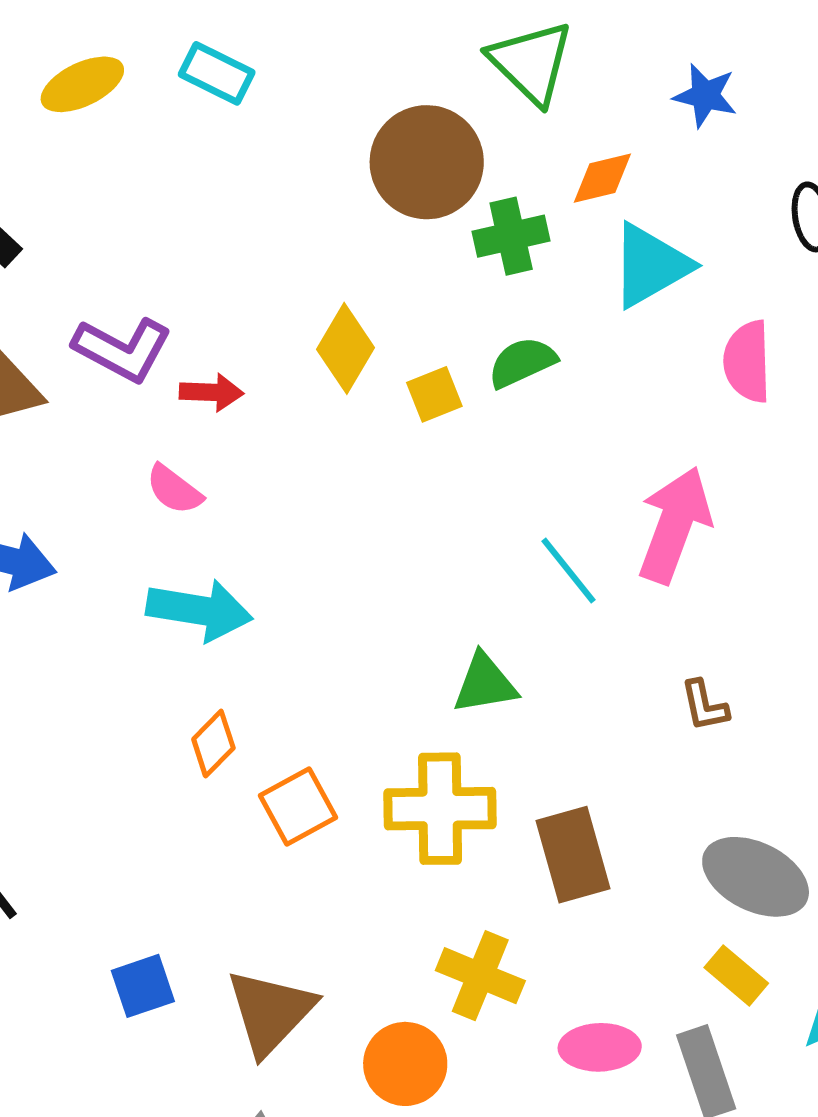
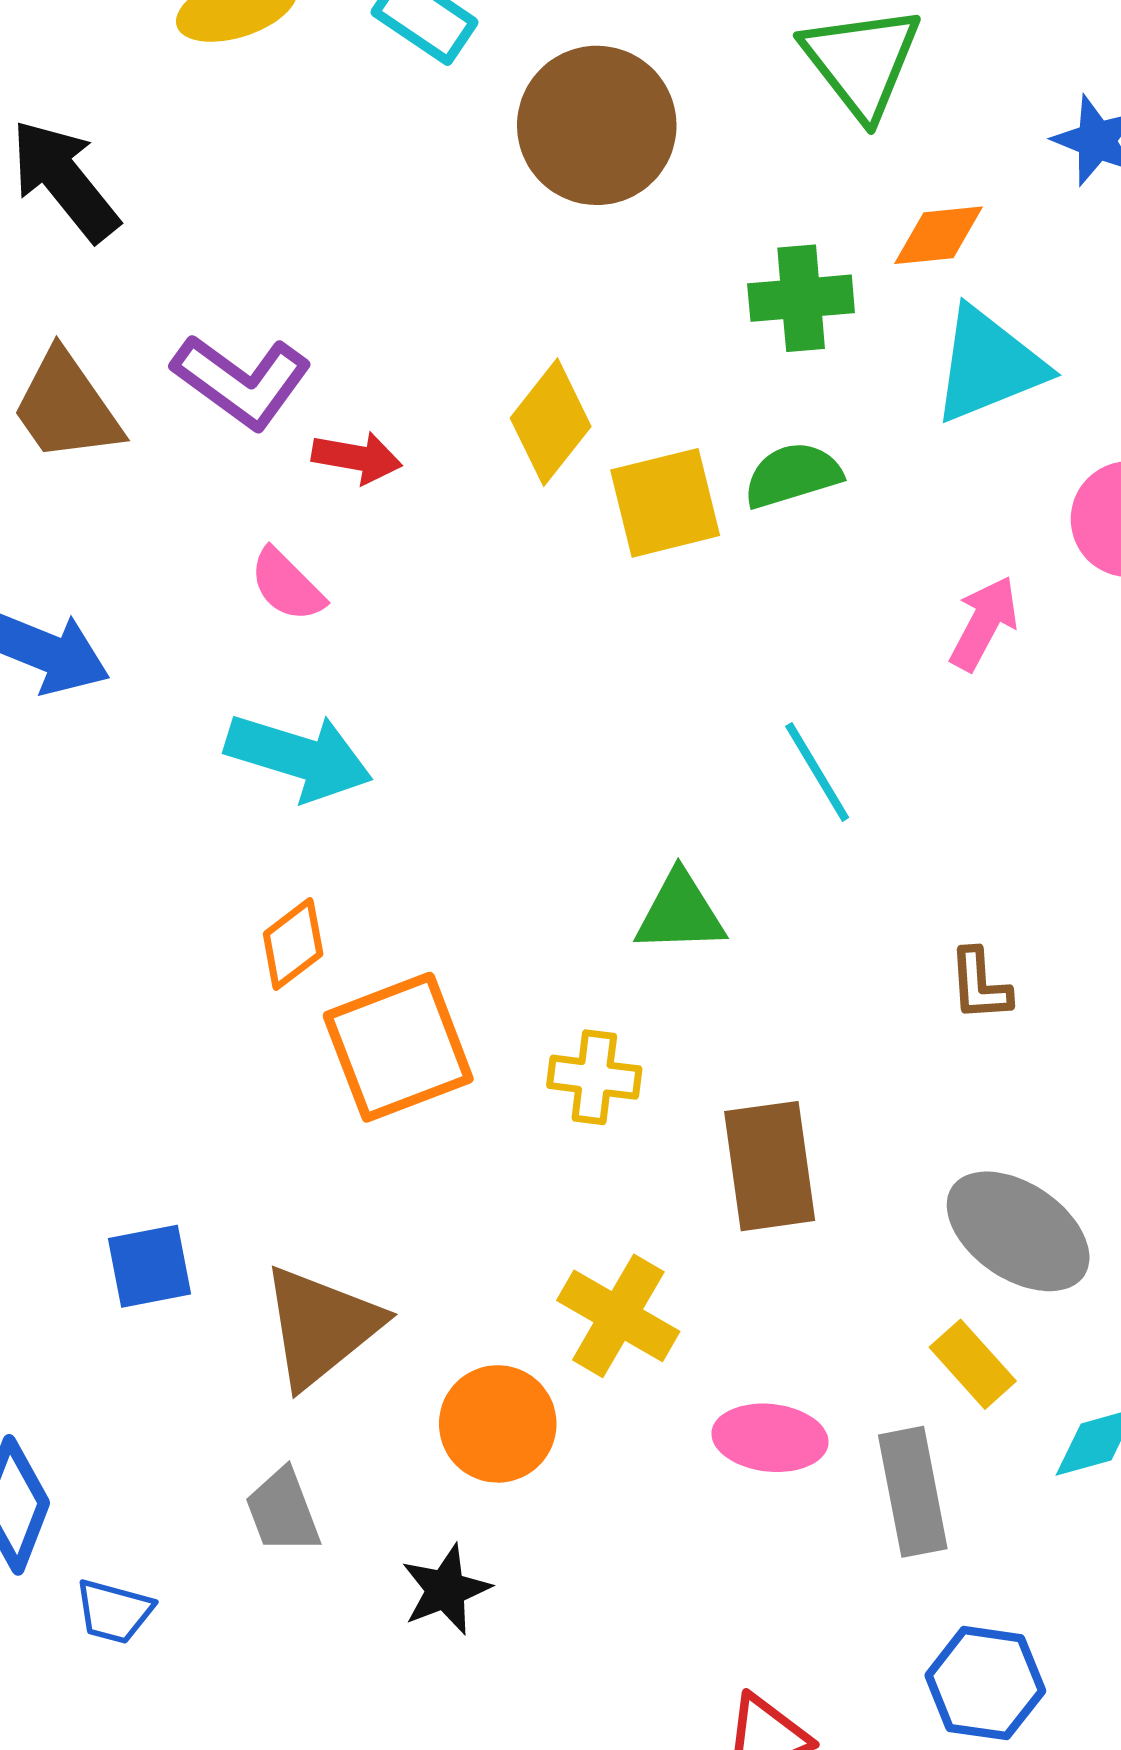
brown circle: (427, 162) -> (597, 125), moved
yellow square: (434, 394) -> (665, 503), size x1.5
pink arrow: (675, 525) -> (984, 623), moved, size x0.6
orange square: (298, 806) -> (398, 1047), size x1.4
yellow cross: (440, 809) -> (594, 1077), size x0.6

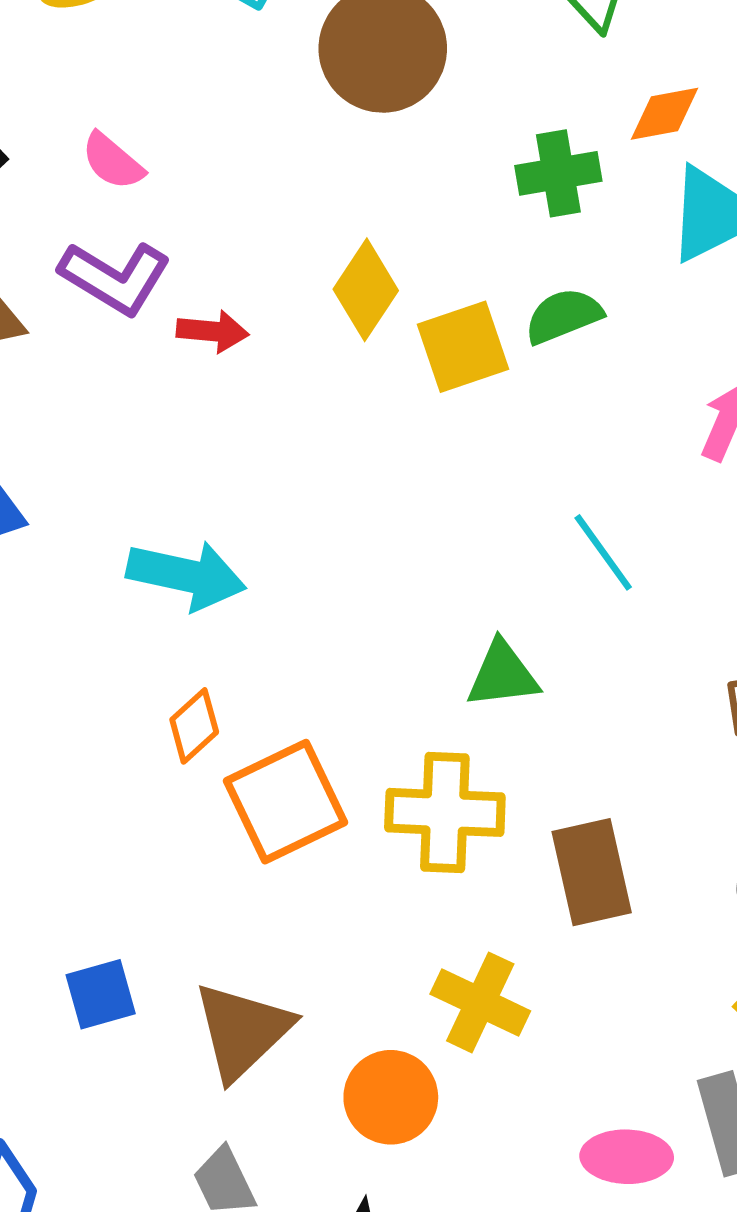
pink semicircle: (287, 585) -> (113, 161), moved
yellow cross: (594, 1077) -> (445, 812), size x1.6
pink ellipse: (770, 1438) -> (627, 1157), moved

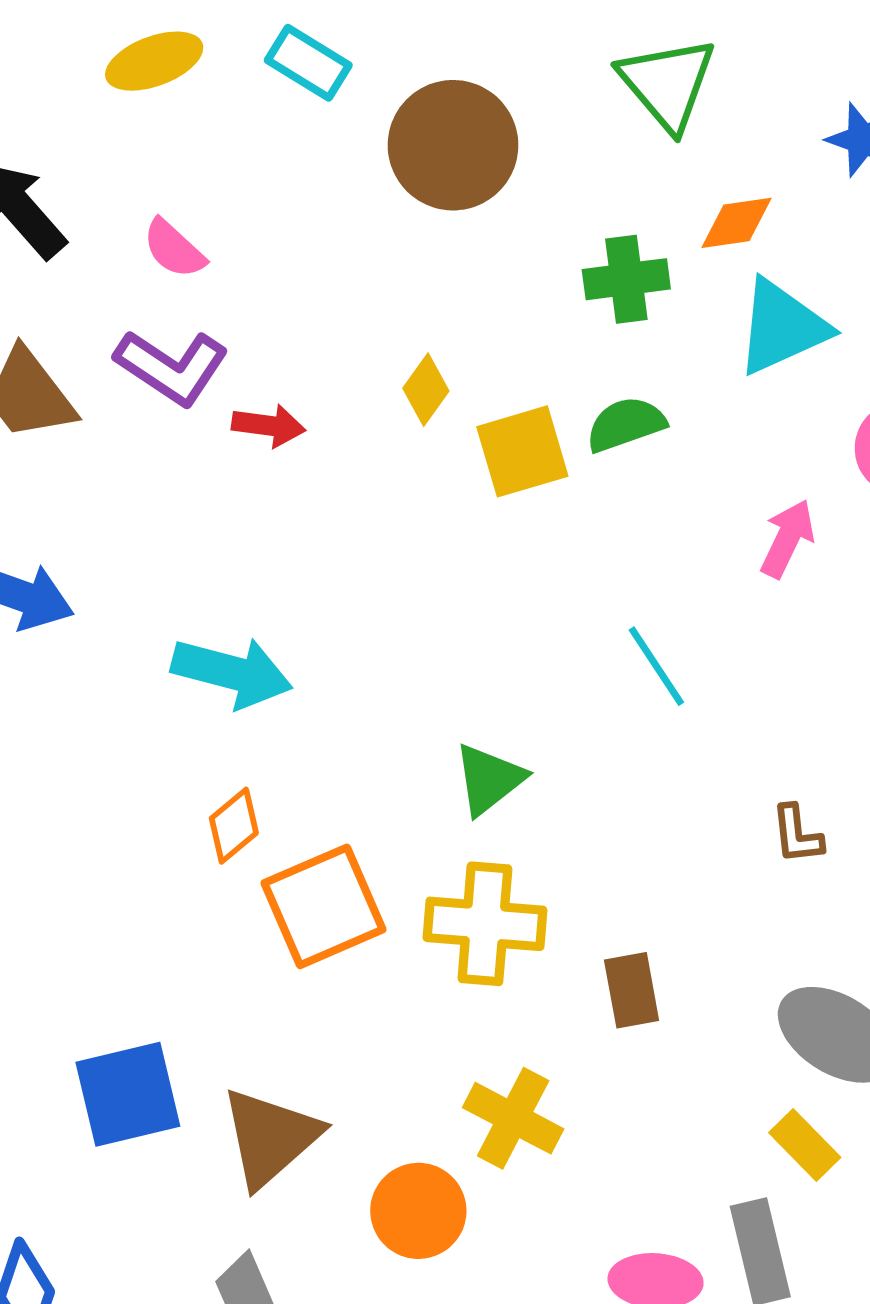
yellow diamond: (366, 290) -> (426, 390), size x0.7
green triangle: (503, 675) -> (489, 779), moved, turned -34
brown rectangle: (592, 872) -> (632, 990), size x0.7
blue square: (101, 994) -> (128, 1094), size x1.5

